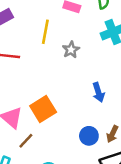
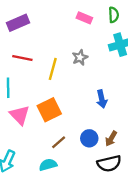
yellow line: (45, 32) -> (53, 69), moved
brown line: (26, 141) -> (59, 142), moved

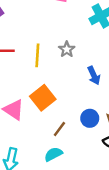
gray star: (80, 57) -> (67, 49), moved

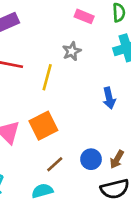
gray star: (67, 49) -> (72, 51), moved
blue arrow: (94, 75) -> (109, 98), moved

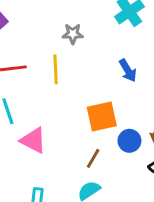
gray star: (72, 51) -> (73, 34), turned -30
orange square: (43, 126) -> (102, 116), moved, turned 32

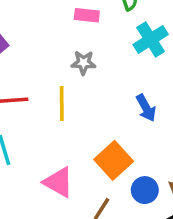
orange square: (102, 116) -> (114, 160), turned -32
pink triangle: (33, 140) -> (58, 182), moved

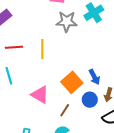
gray star: (83, 63) -> (67, 22), moved, size x1.5
blue arrow: (146, 108) -> (94, 77), moved

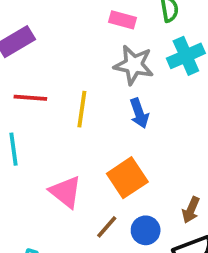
blue arrow: (94, 77) -> (139, 113), moved
blue circle: (90, 100) -> (146, 230), moved

